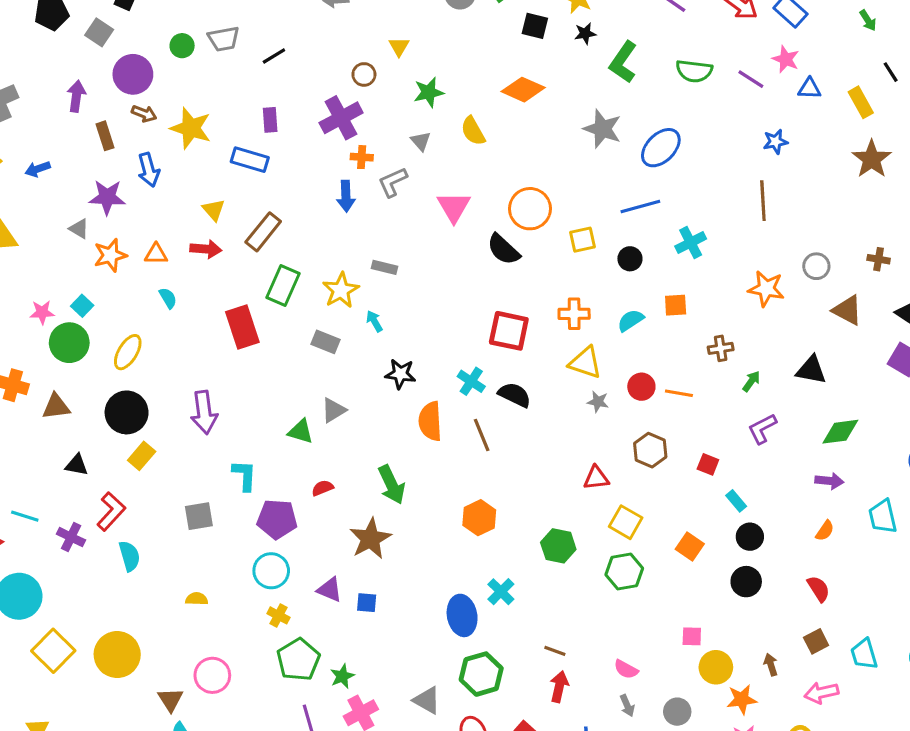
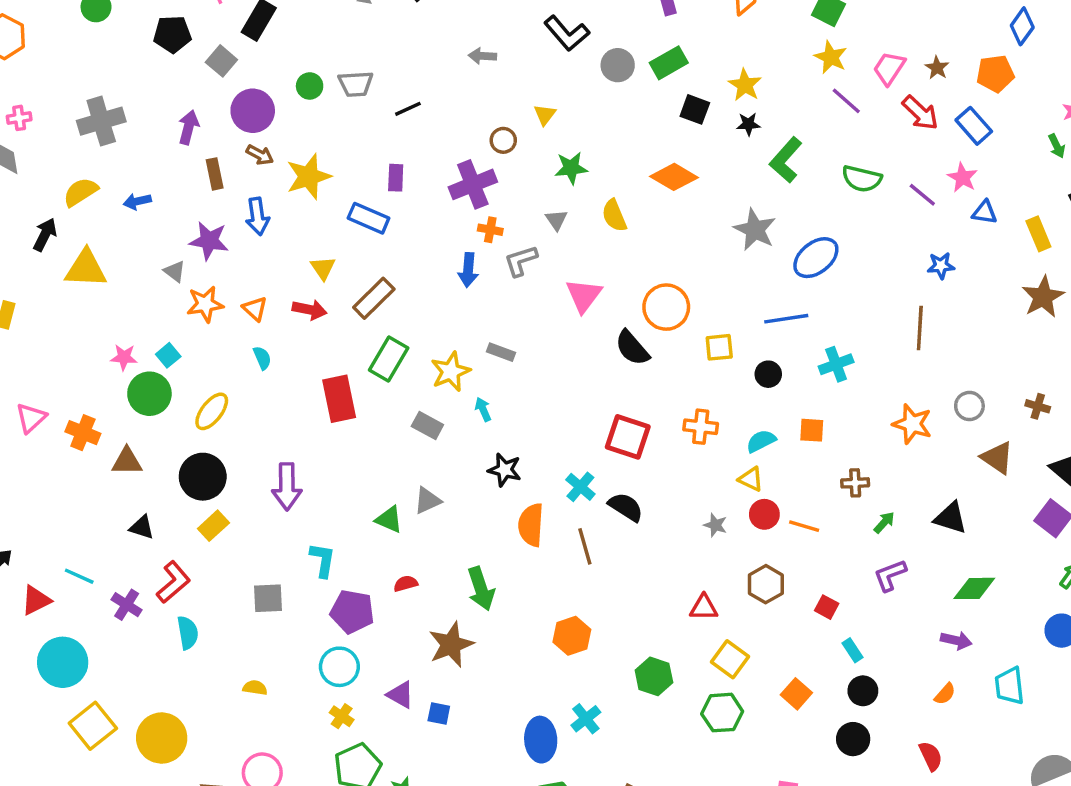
yellow star: (191, 128) -> (309, 177), turned 30
orange triangle: (156, 254) -> (255, 309), turned 35
yellow triangle: (585, 363) -> (751, 479), moved, size x0.7

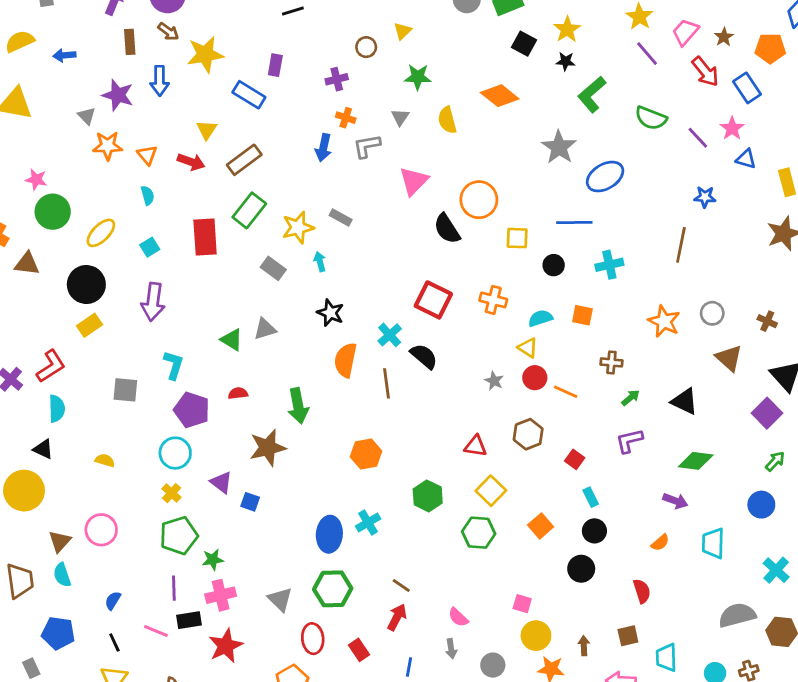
purple cross: (473, 184) -> (337, 79), size x0.6
cyan square: (168, 355) -> (150, 247), moved
black triangle: (142, 527) -> (43, 449), moved

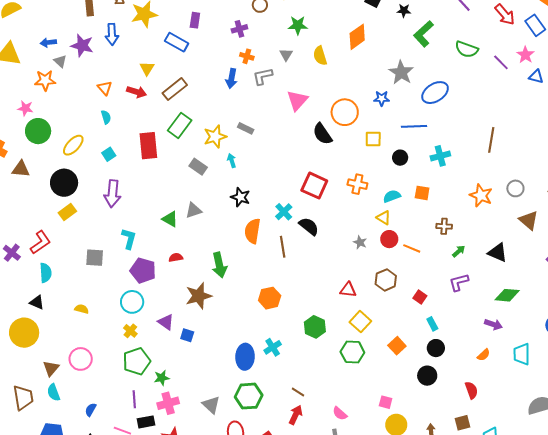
blue arrow: (64, 55) -> (48, 43), moved
orange diamond: (500, 96) -> (357, 37), turned -72
orange star: (108, 146) -> (45, 80), moved
blue star: (705, 197) -> (382, 98), moved

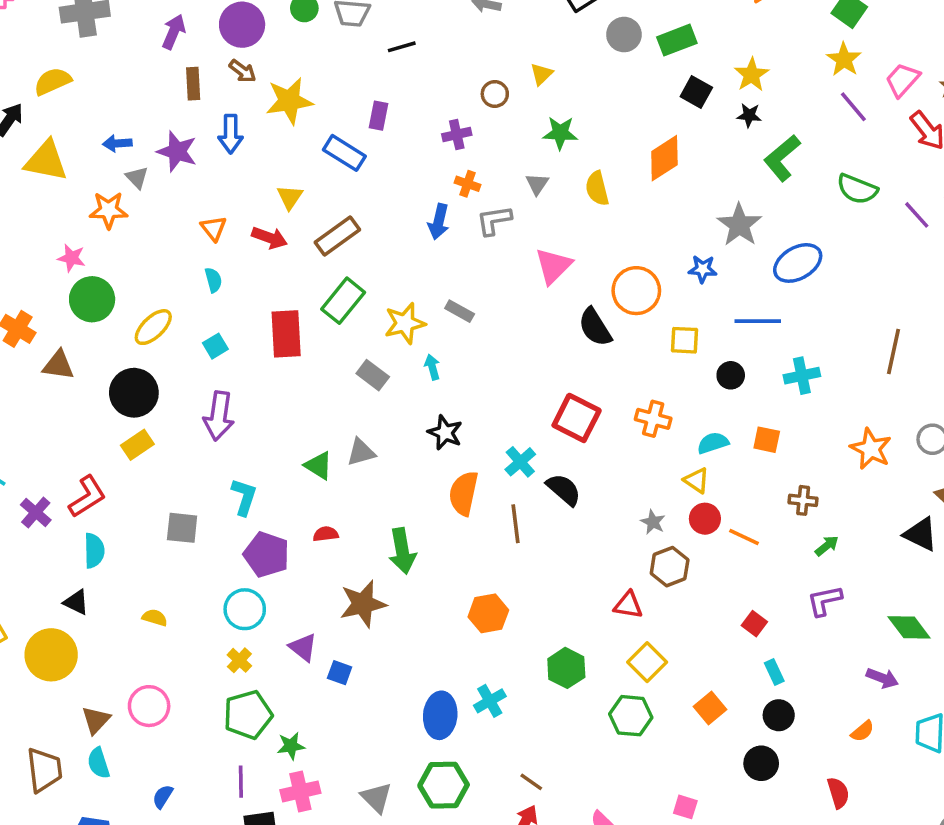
black triangle: (498, 253) -> (921, 534), moved
brown hexagon: (386, 280) -> (670, 567), moved
green diamond: (507, 295) -> (909, 627), turned 45

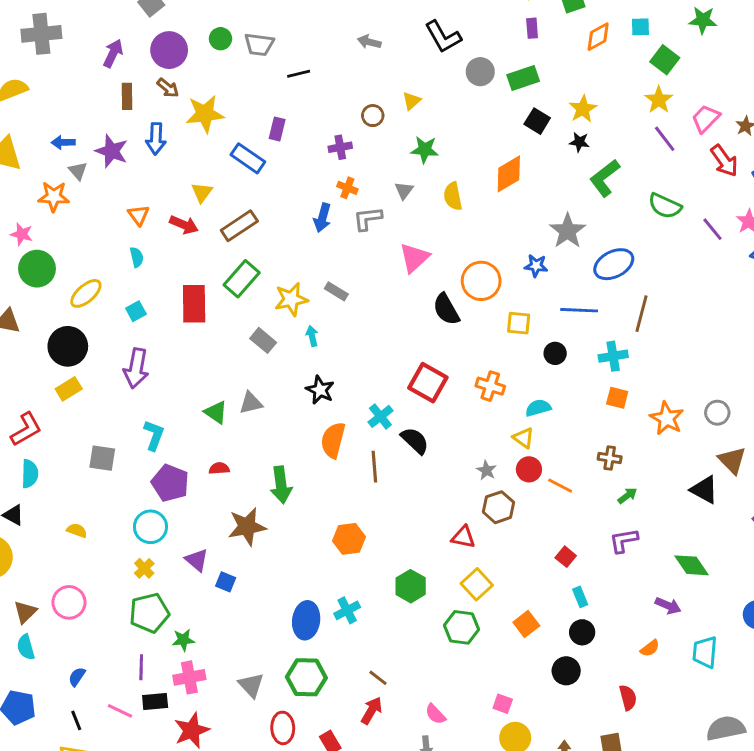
brown line: (894, 351) -> (641, 314), moved
orange square: (767, 440) -> (617, 398), moved

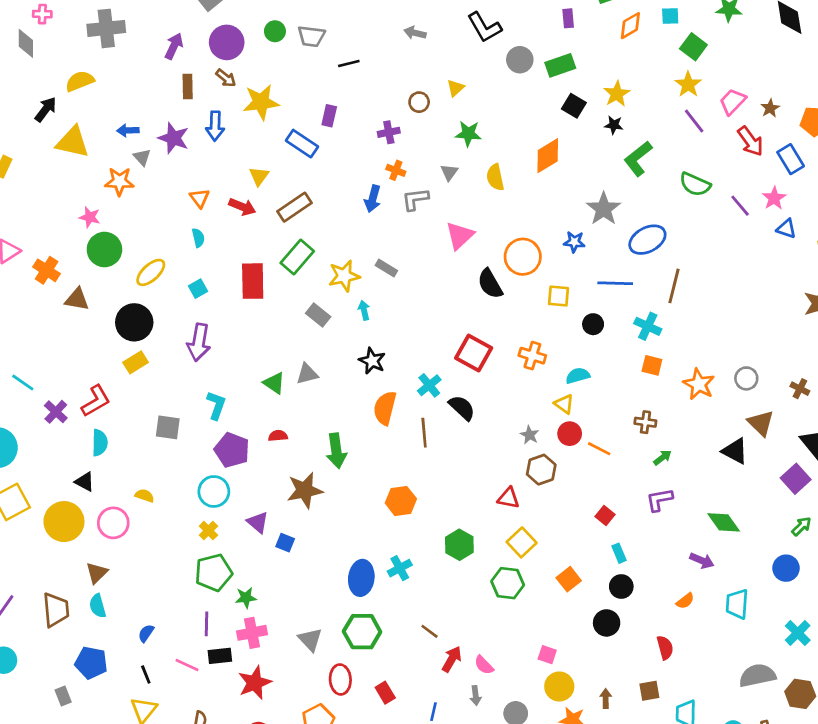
cyan cross: (613, 356) -> (648, 326), turned 35
pink circle: (69, 602) -> (113, 523), moved
red arrow: (372, 710) -> (452, 659), moved

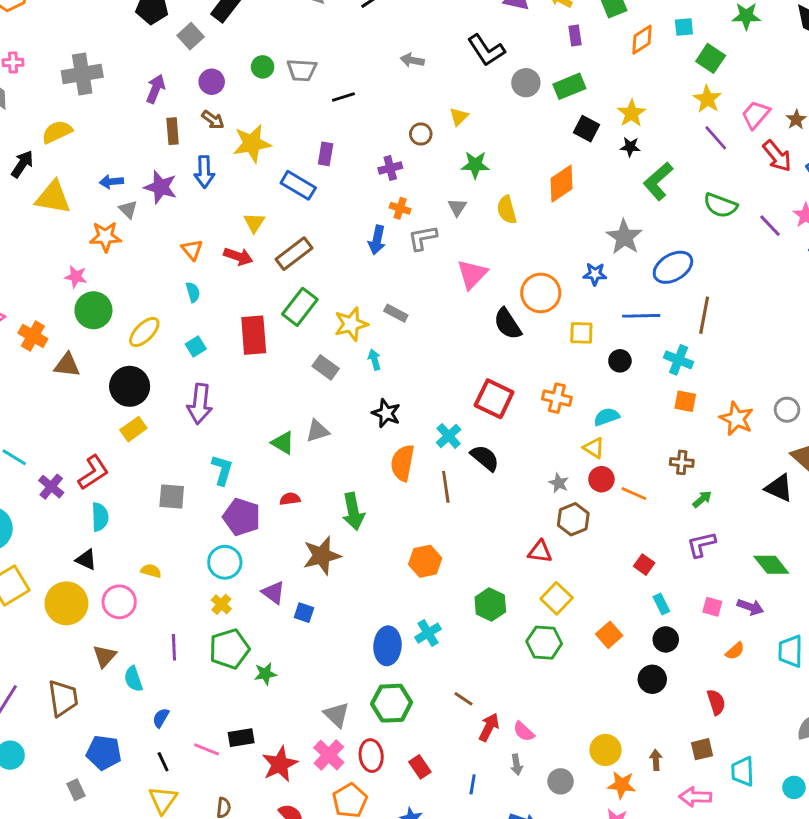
purple circle: (227, 42) -> (212, 82), size x0.7
cyan semicircle: (98, 606) -> (133, 679), moved
purple line: (206, 624) -> (174, 647), moved
pink cross: (252, 633) -> (329, 755), moved, turned -32
pink square: (547, 655) -> (712, 607), moved

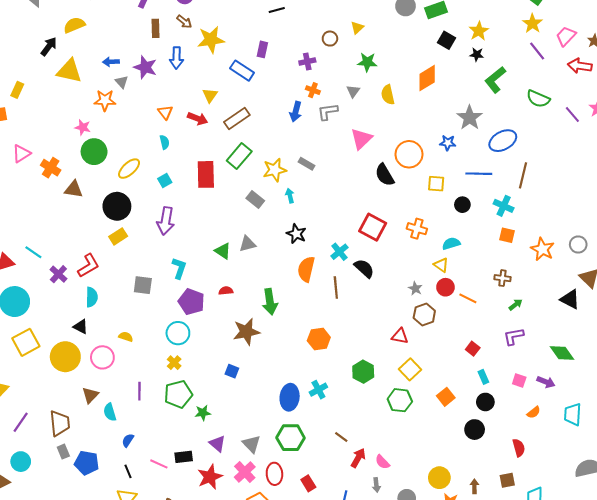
red arrow: (777, 156) -> (580, 66), turned 135
purple triangle: (273, 593) -> (217, 444), moved
gray rectangle: (76, 790) -> (63, 452), moved

